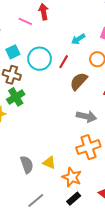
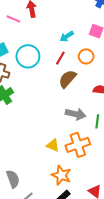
red line: (64, 62) -> (60, 58), moved
yellow triangle: (49, 163) -> (53, 145), moved
gray semicircle: (27, 165) -> (13, 179), moved

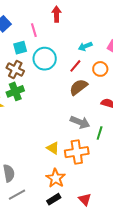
pink line: (13, 19) -> (34, 30), moved, turned 40

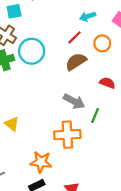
cyan circle: (45, 59) -> (32, 51), moved
yellow triangle: (53, 148) -> (12, 124), moved
orange star: (56, 178) -> (41, 162), turned -30

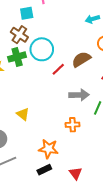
red line: (75, 37) -> (58, 69), moved
gray arrow: (74, 101) -> (79, 95), turned -30
orange cross: (67, 135) -> (73, 125), size x0.6

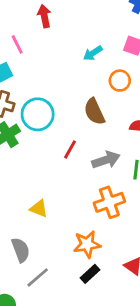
brown semicircle: (81, 59) -> (94, 112), turned -66
red line: (58, 69) -> (70, 150), moved
orange cross: (73, 125) -> (109, 202), size x1.5

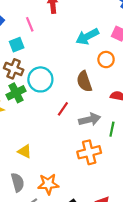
cyan arrow: (93, 53) -> (87, 36), size x1.5
yellow triangle: (39, 209) -> (25, 151), moved
orange star: (87, 244) -> (48, 184), moved

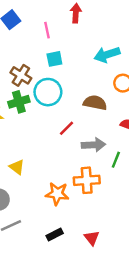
cyan square: (17, 45) -> (54, 59), moved
brown semicircle: (84, 81) -> (95, 103), turned 110
orange star: (48, 184) -> (57, 194), moved

